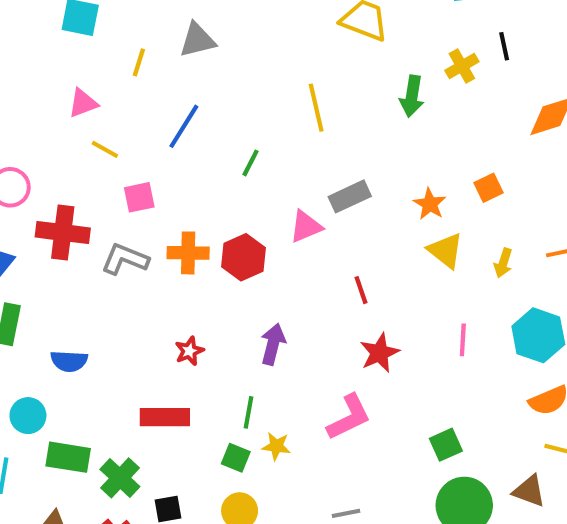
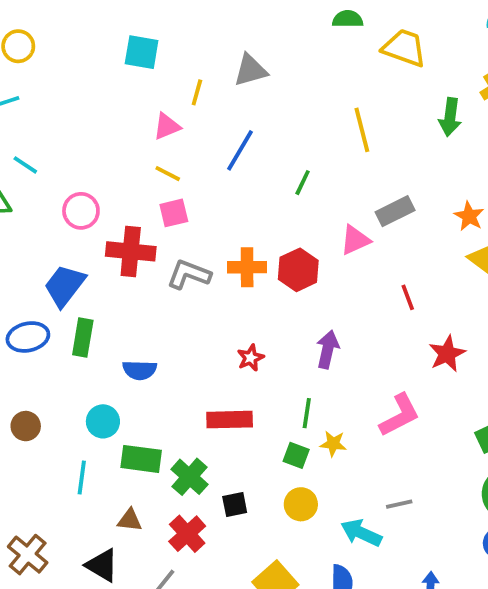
pink triangle: (83, 103) -> (167, 126), moved
pink square: (139, 197) -> (174, 213), moved
red star: (379, 353) -> (447, 354), moved

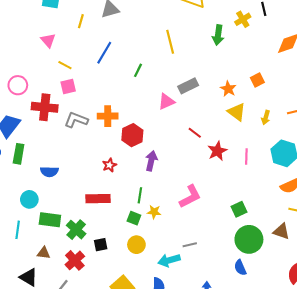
pink triangle: (167, 126) -> (48, 40), moved, turned -49
red hexagon: (298, 270) -> (132, 135), moved
red line: (408, 297) -> (195, 133), turned -32
red star: (447, 354) -> (217, 151), moved
cyan arrow: (361, 533) -> (169, 260), turned -40

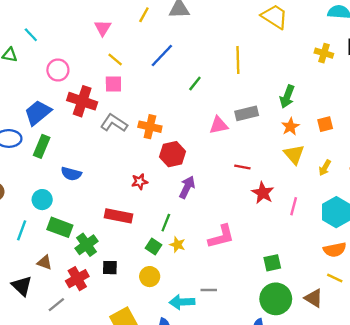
yellow cross: (243, 19) -> (324, 53), turned 35
green arrow: (218, 35) -> (287, 97), moved
red line: (195, 133) -> (242, 167), turned -40
red star: (217, 151) -> (263, 193), turned -30

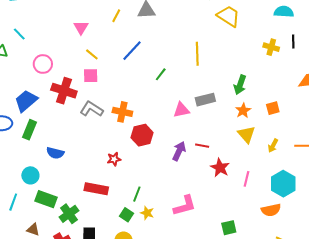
purple arrow: (187, 187) -> (179, 151), moved
orange semicircle: (335, 250) -> (271, 210), moved

